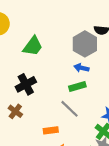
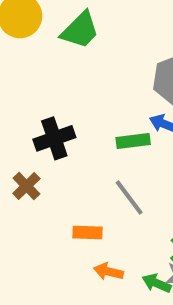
green trapezoid: (33, 46) -> (80, 30), moved
green rectangle: (77, 87) -> (133, 141), moved

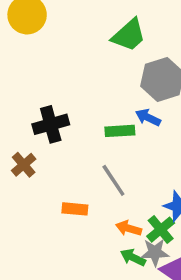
green trapezoid: (80, 30) -> (129, 35), moved
orange arrow: (109, 272) -> (129, 228), moved

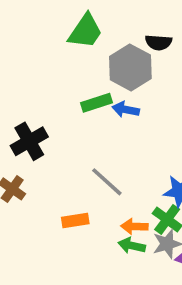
green rectangle: (120, 131) -> (96, 103), moved
green arrow: (133, 257) -> (132, 246), moved

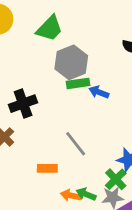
green trapezoid: (85, 31) -> (49, 28), moved
gray hexagon: (130, 67) -> (71, 62), moved
orange arrow: (134, 226) -> (71, 195), moved

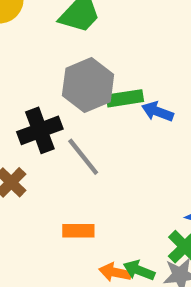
gray hexagon: (71, 62) -> (88, 85), moved
gray line: (76, 144) -> (83, 157), moved

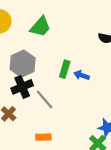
gray hexagon: (88, 85) -> (23, 64), moved
green rectangle: (125, 98) -> (65, 69), turned -63

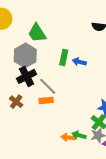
green trapezoid: (40, 27) -> (37, 33), moved, turned 110
orange rectangle: (43, 137) -> (46, 101), moved

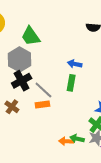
green rectangle: (64, 57) -> (71, 83), moved

